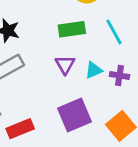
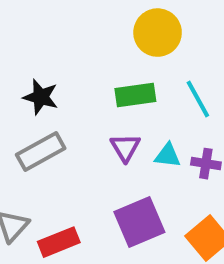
cyan triangle: (94, 70) -> (168, 155), turned 30

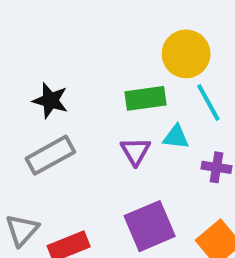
yellow circle: (158, 33) -> (186, 54), moved
cyan triangle: (168, 155) -> (176, 137), moved

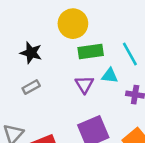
yellow circle: (186, 54) -> (73, 24), moved
gray rectangle: (50, 155) -> (31, 87), size x0.6

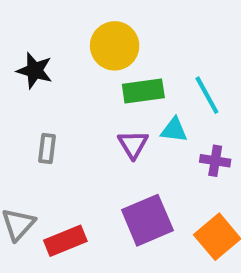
black star: (31, 53) -> (35, 70), moved
gray rectangle: (31, 87) -> (47, 148), turned -54

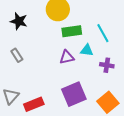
purple triangle: (133, 144) -> (67, 57), turned 49
gray rectangle: (47, 148) -> (17, 55), moved, turned -40

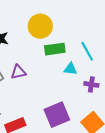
purple triangle: (67, 57) -> (18, 72), moved

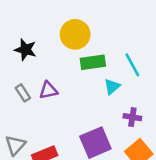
cyan triangle: (70, 69) -> (112, 87), turned -48
purple cross: (91, 84) -> (132, 117), moved

